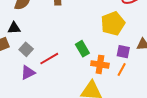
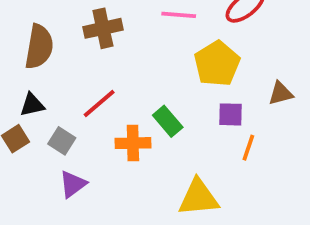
purple square: (123, 52) -> (230, 114), moved
red line: (49, 59) -> (99, 103), moved
orange cross: (100, 64) -> (133, 143), moved

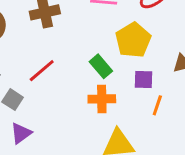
green rectangle: (168, 121) -> (101, 66), moved
orange cross: (133, 143) -> (102, 99), moved

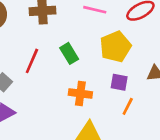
green rectangle: (101, 66) -> (69, 53), moved
red line: (42, 71) -> (32, 61), turned -35

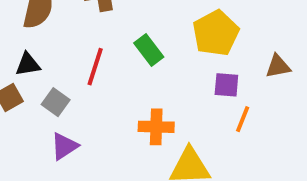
orange cross: (80, 93) -> (156, 127), moved

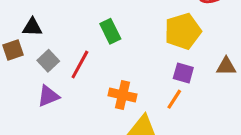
green rectangle: (149, 50) -> (110, 31), moved
red line: (95, 67) -> (80, 65), moved
orange line: (243, 119) -> (174, 99), moved

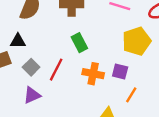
purple square: (183, 73) -> (120, 72), moved
orange cross: (123, 95) -> (93, 74), moved

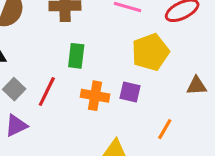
green rectangle: (79, 43) -> (76, 56), turned 36
orange line: (131, 95) -> (165, 129), moved

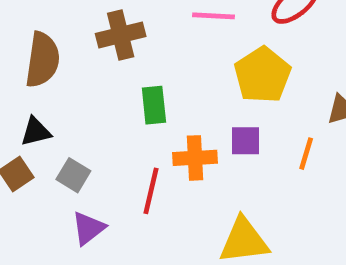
red line: (47, 91) -> (151, 191), moved
orange line: (165, 129) -> (306, 154), moved

